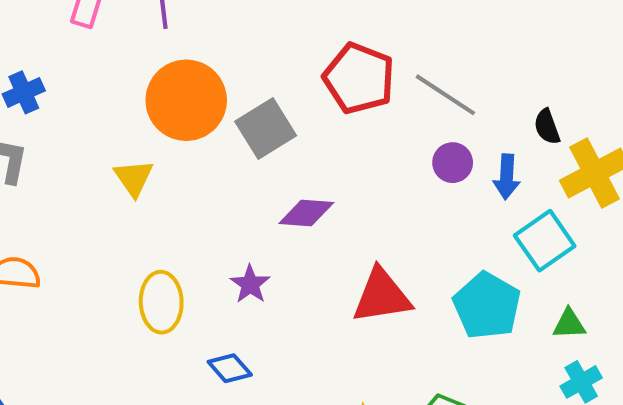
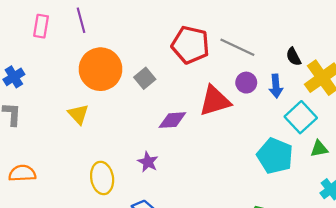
gray square: (266, 128) -> (145, 78), size x0.7
red triangle: (382, 296) -> (215, 101), moved
green triangle: (569, 324) -> (319, 149), moved

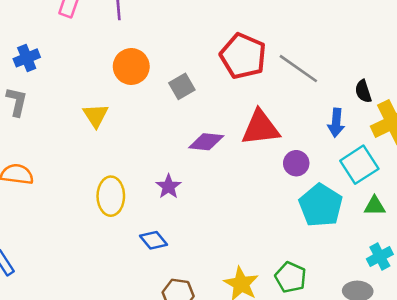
orange circle: (100, 69) -> (131, 67), size x0.7
purple circle: (246, 83) -> (296, 163), moved

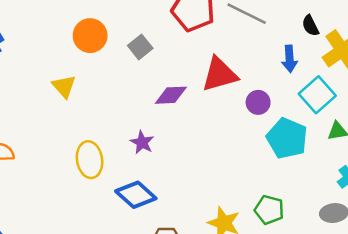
blue diamond: (154, 240) -> (136, 195), size x1.5

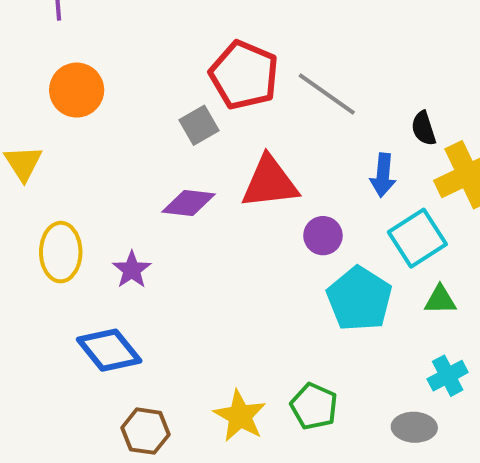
gray square: (140, 47) -> (199, 125), moved
yellow ellipse: (90, 160) -> (61, 252), moved

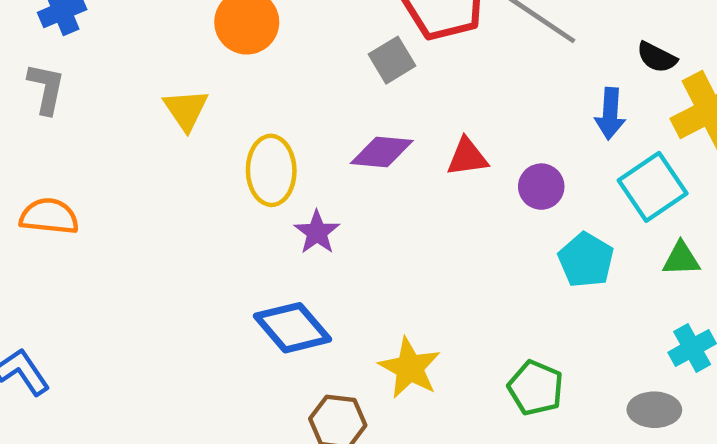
black semicircle: (424, 128) -> (657, 57), turned -44
red triangle: (270, 182) -> (467, 157), moved, size x0.6
yellow ellipse: (61, 252) -> (271, 170), moved
cyan pentagon: (359, 299) -> (586, 260), size x0.7
yellow star: (240, 416) -> (410, 368), moved

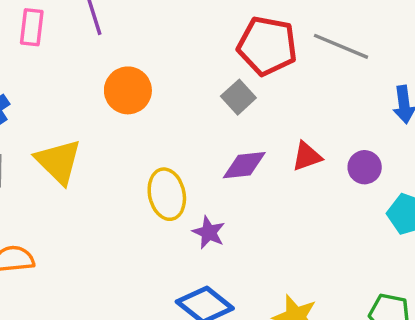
yellow triangle: (186, 110) -> (59, 162), moved, size x1.4

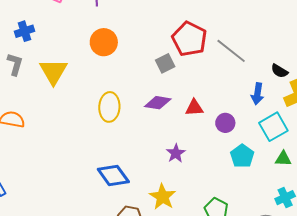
purple star: (209, 232) -> (176, 153), moved

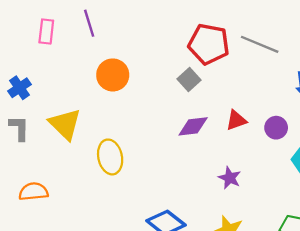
yellow ellipse: (109, 107) -> (110, 157), moved

